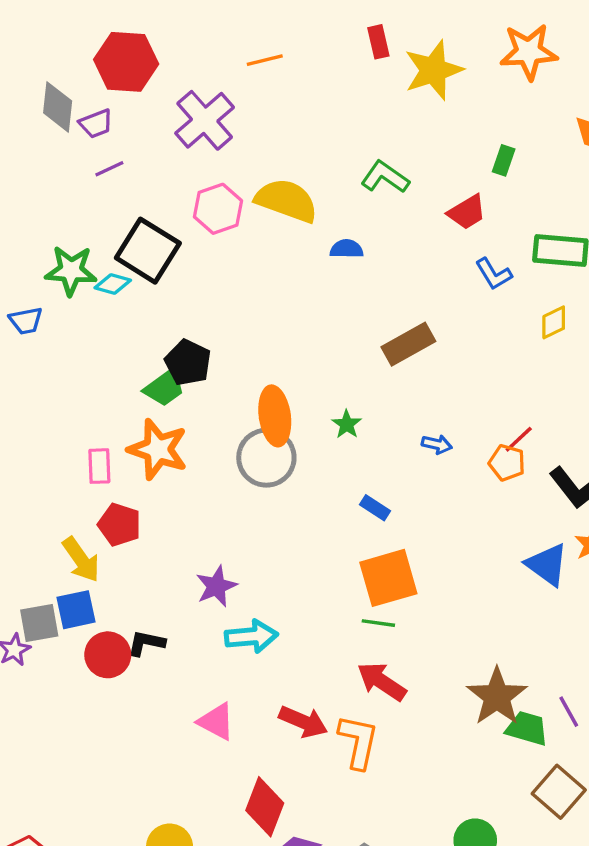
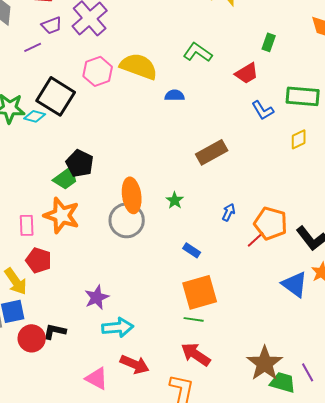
purple trapezoid: (96, 124) -> (52, 25), moved
red line: (519, 439) -> (256, 239), moved
blue arrow: (437, 444) -> (229, 212), turned -78
orange pentagon: (507, 463) -> (271, 223), size x1.5
red arrow: (303, 722) -> (135, 364), moved

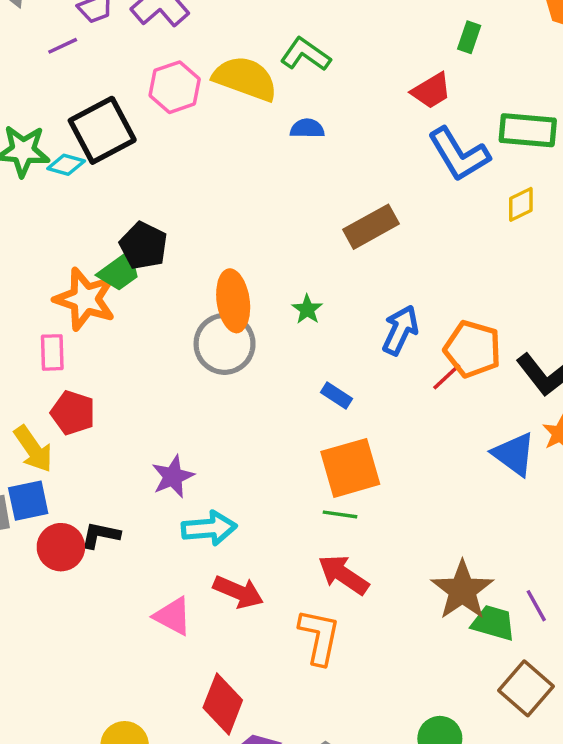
green L-shape: (198, 52) -> (305, 54), moved
black square: (56, 96) -> (102, 130), turned 30
blue L-shape: (263, 110) -> (459, 154), size x1.6
blue arrow: (229, 212) -> (400, 330), size x1.6
orange star: (62, 215) -> (85, 299), moved

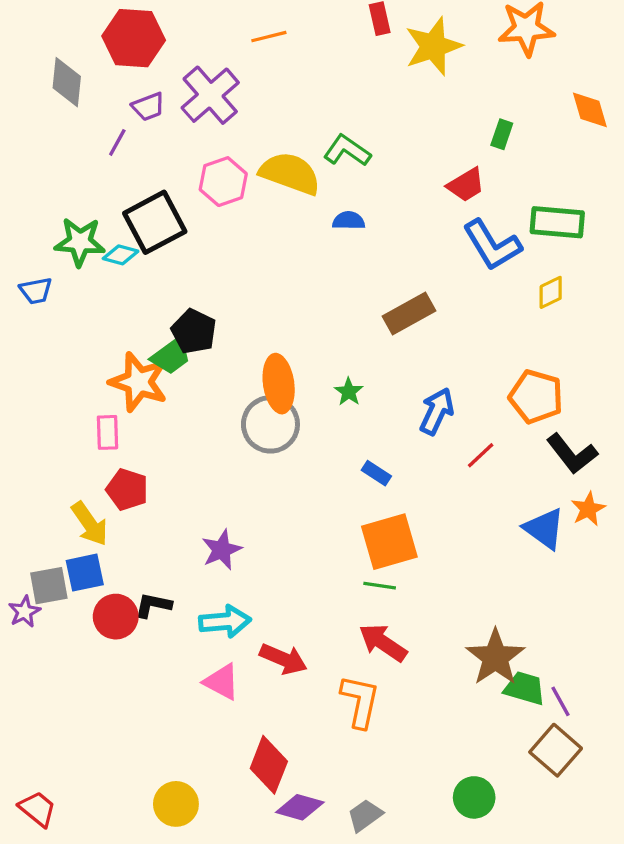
purple line: (63, 46) -> (117, 142), turned -36
orange pentagon: (473, 349) -> (536, 397), moved
cyan arrow: (209, 528) -> (225, 621), moved
purple line: (536, 606) -> (560, 701), moved

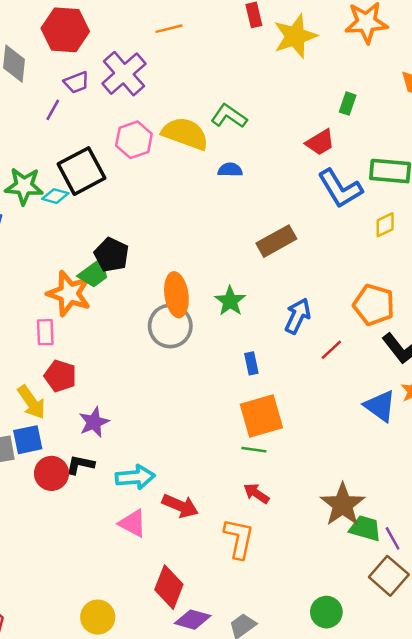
green star: (349, 392) -> (230, 301), size x1.4
blue rectangle: (376, 473) -> (251, 363), turned 45
purple star: (222, 550) -> (94, 422), moved
red arrow: (383, 643) -> (256, 493), size x0.7

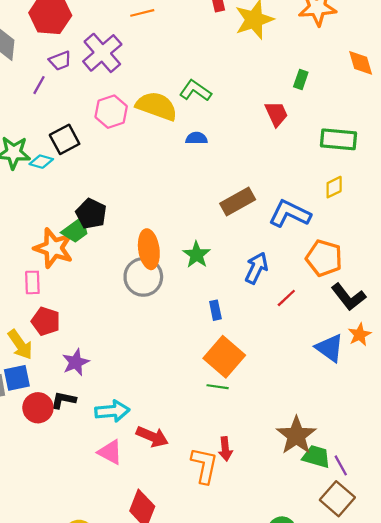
red trapezoid: (320, 142) -> (276, 114), turned -84
black square: (81, 171) -> (65, 139), size x0.7
blue L-shape: (340, 189) -> (290, 214), moved, turned 147
orange square: (261, 416) -> (224, 357), turned -33
red arrow: (256, 493) -> (225, 449), moved, turned -130

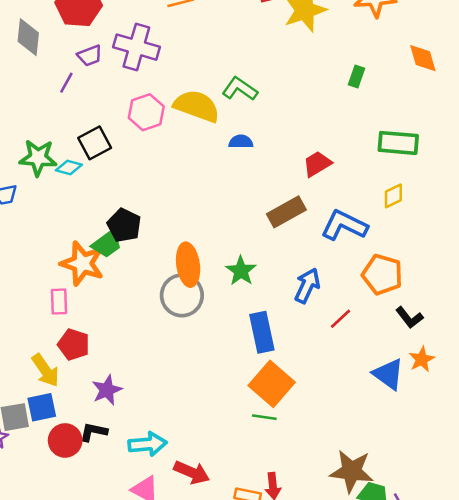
purple cross: (102, 53) -> (136, 47), turned -33
red trapezoid: (276, 114) -> (317, 164), moved, turned -96
black L-shape: (348, 297) -> (409, 318), size x0.7
blue rectangle: (215, 310) -> (262, 332), size x1.8
brown star: (296, 435) -> (352, 471), turned -30

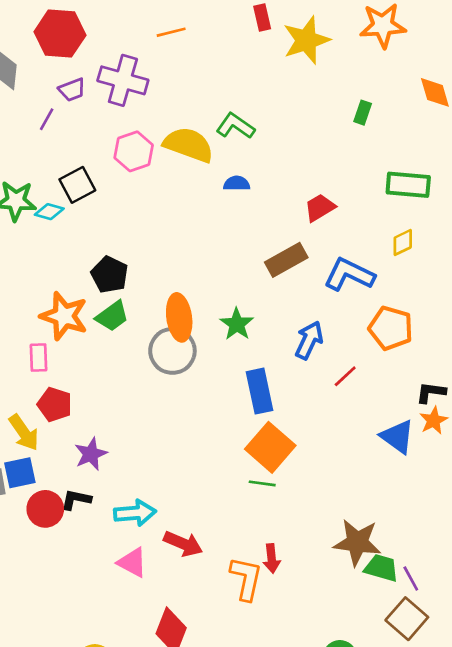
green trapezoid: (107, 244) -> (112, 316), moved
black L-shape: (409, 318) -> (431, 392), moved, turned 136

